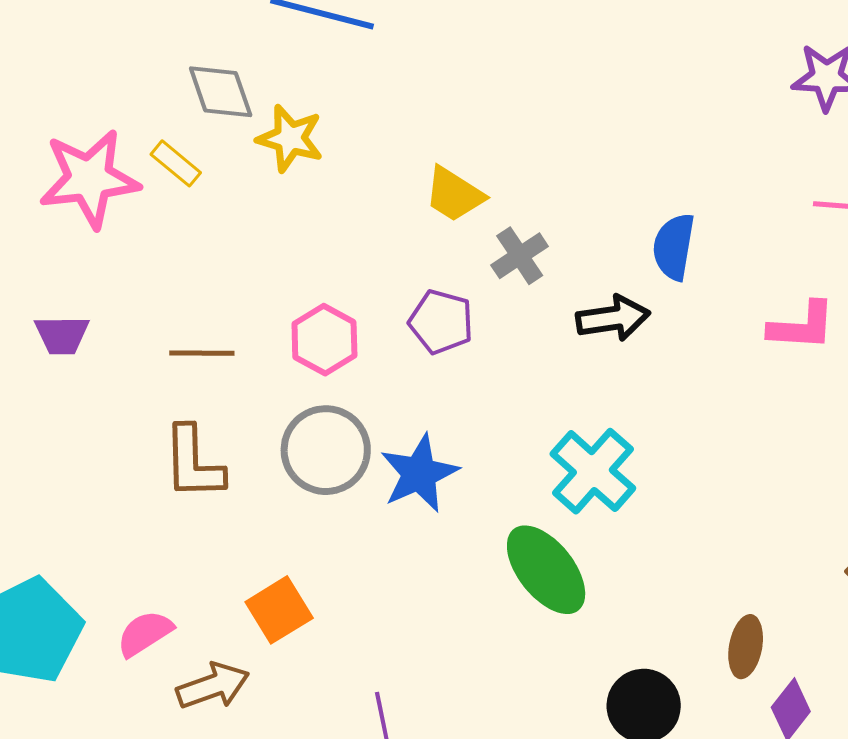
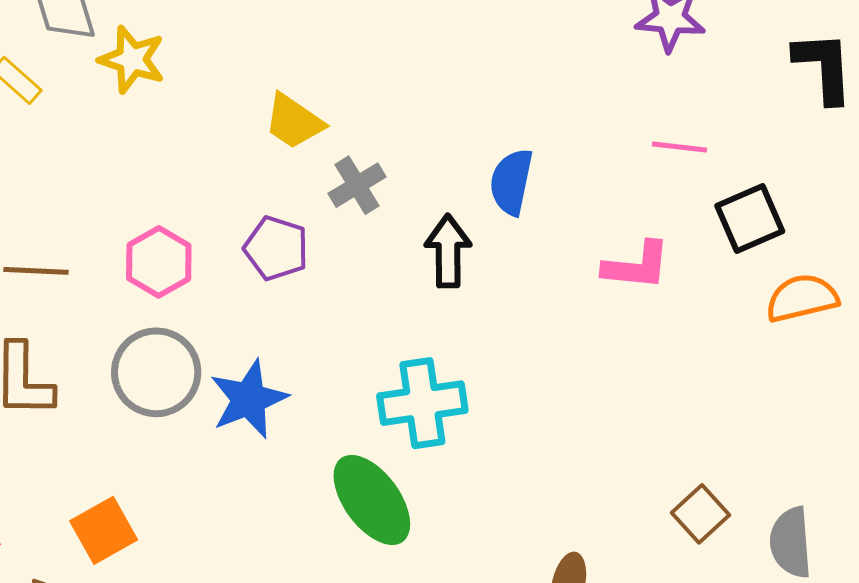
black arrow: (613, 318) -> (448, 251), turned -84
cyan cross: (593, 471) -> (422, 403), turned 38

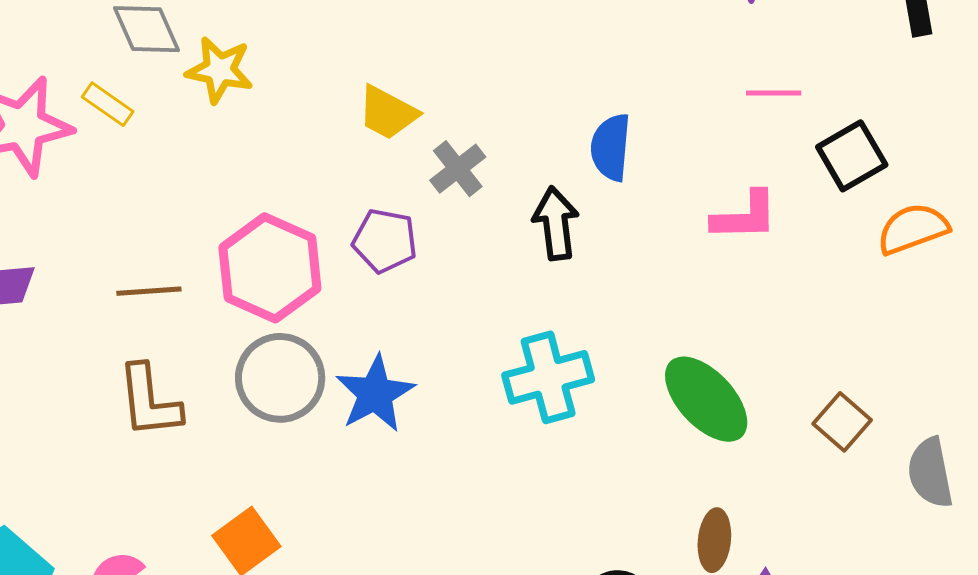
pink hexagon: (159, 262) -> (270, 268), size x1.5
green ellipse: (372, 500) -> (706, 399), moved
brown square: (700, 514) -> (842, 422), moved

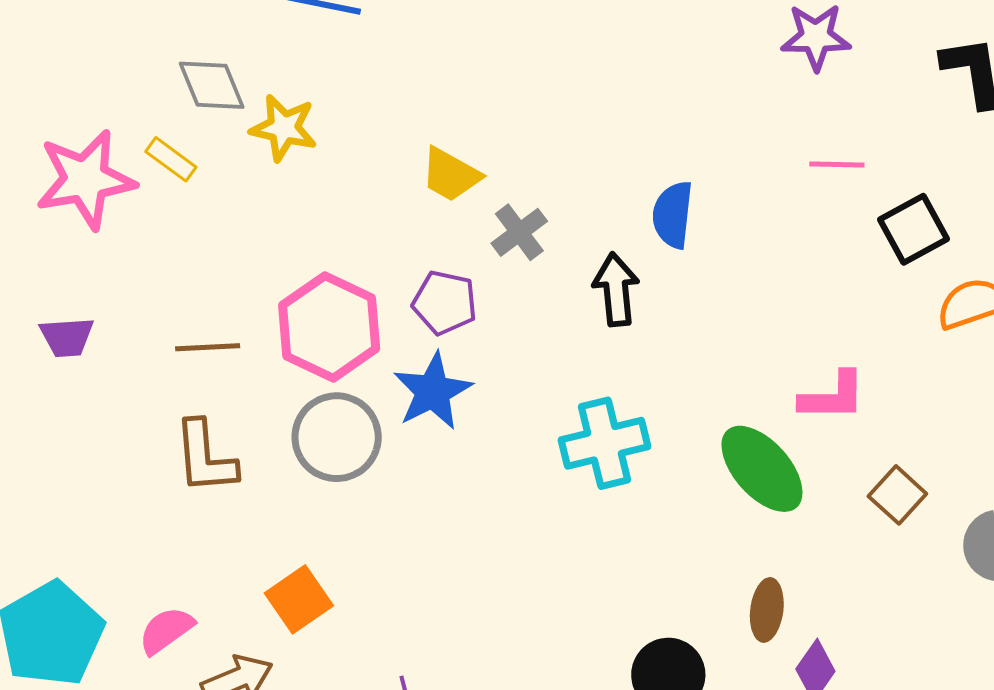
pink L-shape: (745, 216) -> (833, 396), moved
blue star: (375, 394) -> (433, 391), moved

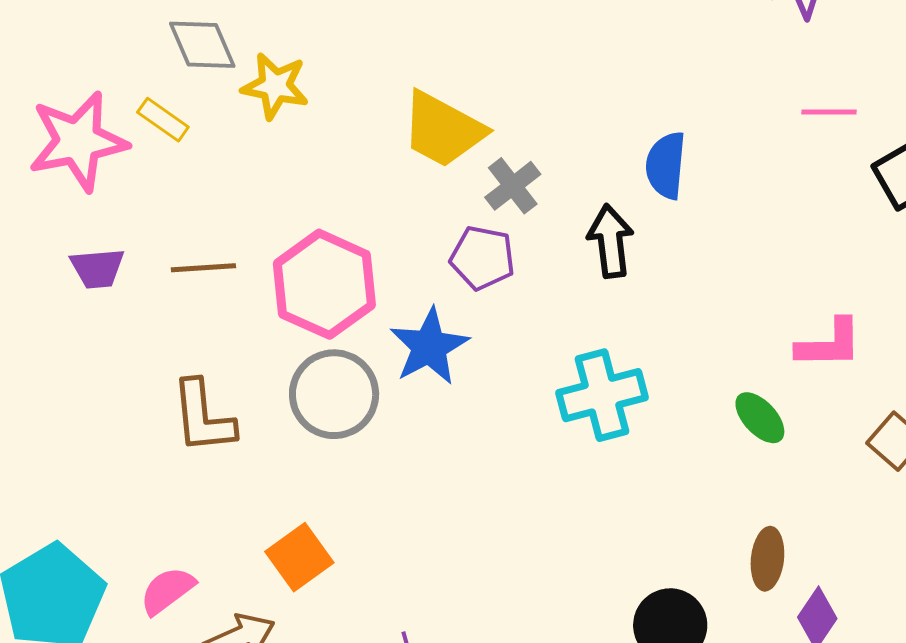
yellow trapezoid: (451, 175) -> (443, 130), size x1.4
purple pentagon: (445, 303) -> (482, 258), moved
purple trapezoid: (67, 337) -> (97, 268), moved
brown line: (208, 347) -> (203, 268), moved
green ellipse: (762, 469) -> (760, 418), size x0.6

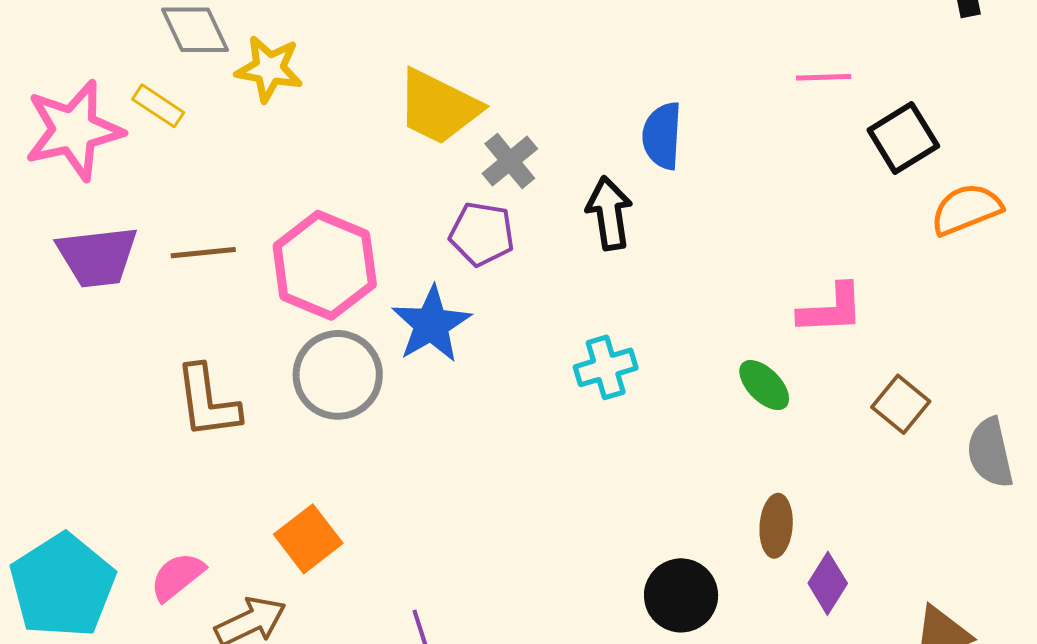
purple trapezoid: (97, 268) -> (97, 257), size x1.5
cyan cross: (602, 395) -> (606, 367), size x0.7

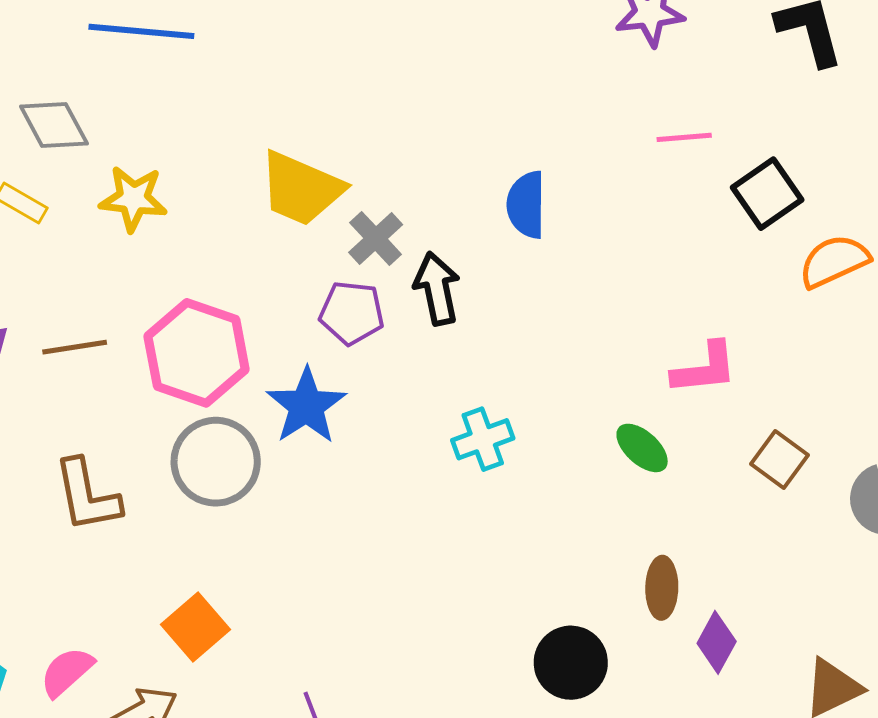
yellow star: (269, 69) -> (133, 199), moved
black arrow: (609, 213) -> (437, 289), moved

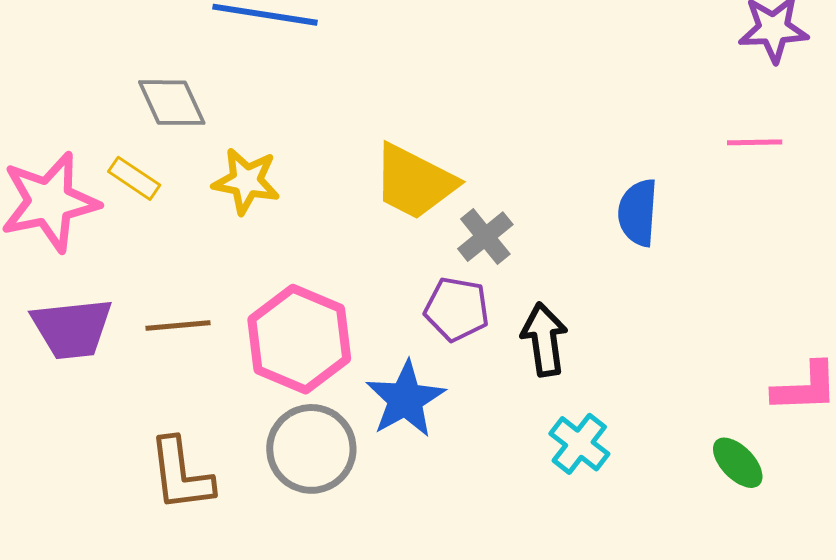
pink line: (684, 137) -> (755, 142), moved
black arrow: (437, 289) -> (544, 339), moved
cyan cross: (483, 439) -> (579, 444), turned -36

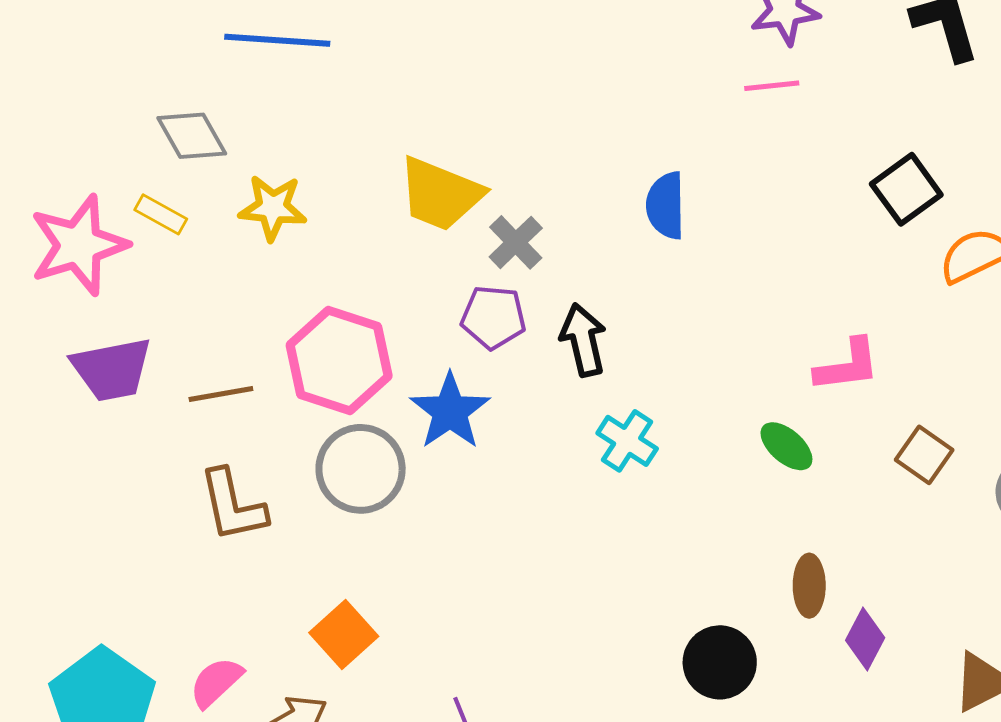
pink line: (755, 142) -> (772, 86), moved
brown line: (178, 325) -> (221, 394), moved

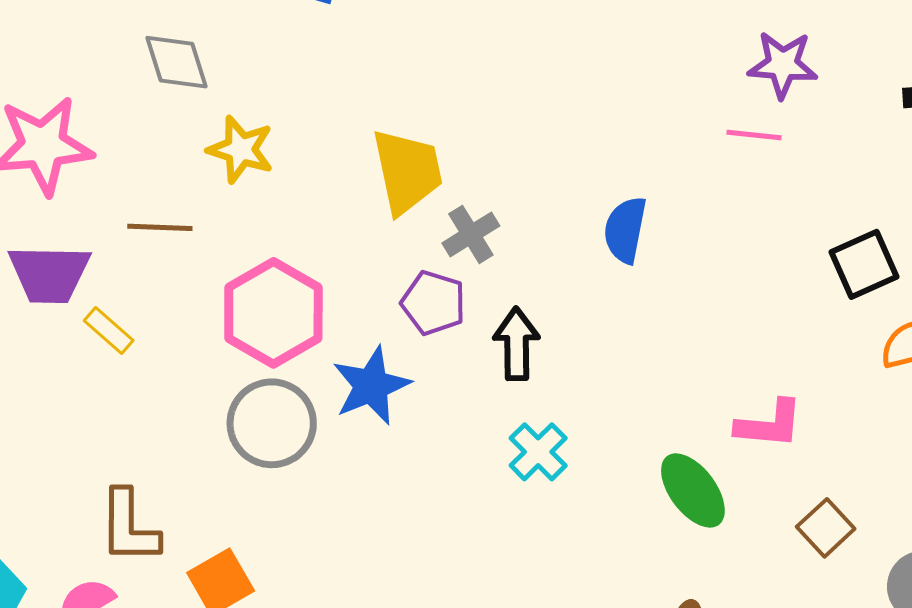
yellow trapezoid: (440, 194) -> (407, 171), turned -136
yellow rectangle: (161, 214) -> (109, 330), moved
brown line: (221, 394) -> (160, 227), moved
green ellipse: (786, 446) -> (693, 490), size x1.4
brown L-shape: (233, 505) -> (129, 527), moved

